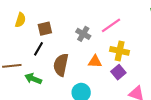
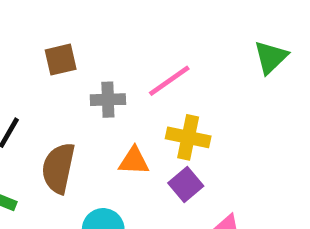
brown square: (45, 29) -> (61, 60), moved
gray cross: (83, 34) -> (108, 100), turned -32

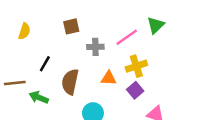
green triangle: (271, 57) -> (156, 25), moved
yellow cross: (188, 137) -> (136, 66), turned -30

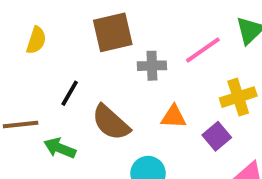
brown square: (71, 26) -> (113, 32), size x1.5
yellow cross: (136, 66) -> (238, 97), moved
brown semicircle: (70, 82) -> (111, 123), turned -60

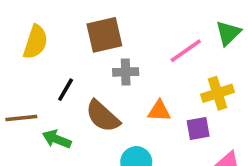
yellow semicircle: (36, 40) -> (36, 42), size x1.4
gray cross: (152, 66) -> (126, 72), moved
purple square: (217, 136) -> (198, 129), turned 30

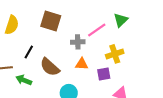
brown square: (104, 35) -> (51, 21), turned 30
gray cross: (126, 72) -> (78, 42), moved

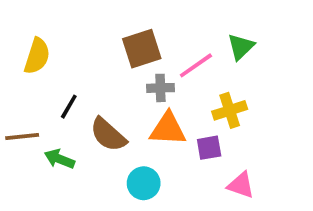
brown square: (51, 21) -> (142, 49), moved, turned -35
orange triangle: (82, 64) -> (168, 129), size x1.5

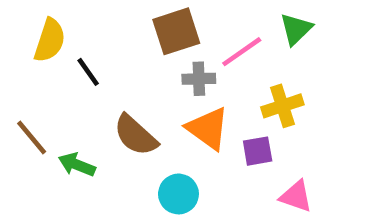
black line: (69, 107) -> (88, 72), moved, turned -65
orange triangle: (168, 129) -> (208, 128), turned 33
brown line: (22, 137) -> (32, 138), turned 56

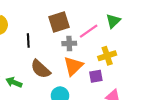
black line: (88, 72) -> (28, 40), moved, turned 32
orange triangle: (208, 128) -> (73, 66), turned 40

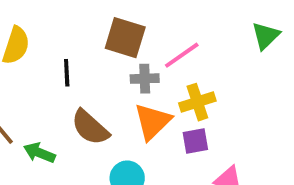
green triangle: (113, 21) -> (266, 36), moved
brown square: (59, 22) -> (125, 38), turned 35
yellow cross: (107, 56) -> (197, 102), moved

